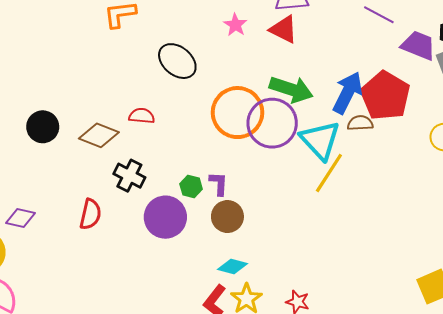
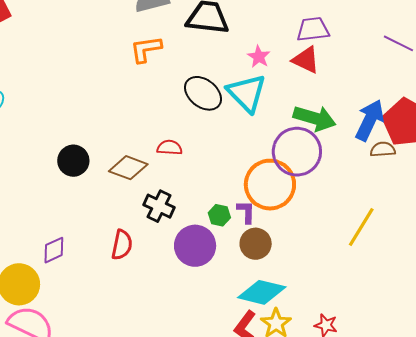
orange circle: (237, 113) -> (270, 185), moved
cyan triangle: (320, 140) -> (247, 93), moved
yellow line: (329, 173) -> (361, 227), moved
purple diamond: (20, 218) -> (54, 250), turned -36
cyan diamond: (232, 267) -> (262, 292), size x1.6

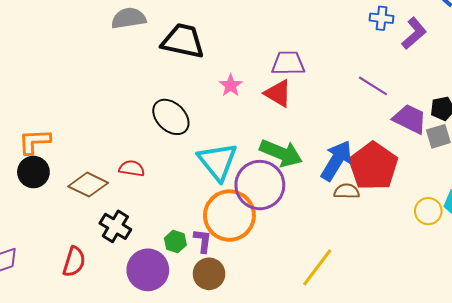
orange L-shape: (146, 49) -> (34, 141), moved
cyan triangle: (247, 93) -> (218, 161), moved

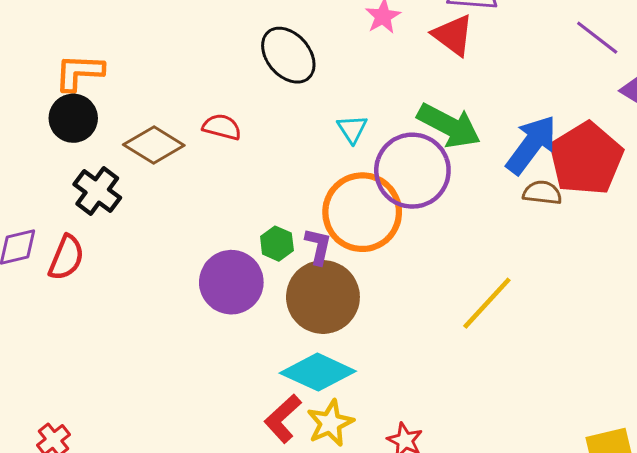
cyan triangle: (218, 161) -> (352, 129), size x0.5
black cross: (115, 226) -> (97, 191), moved
red semicircle: (74, 262) -> (66, 258), moved
brown circle: (209, 274) -> (323, 297), size x1.5

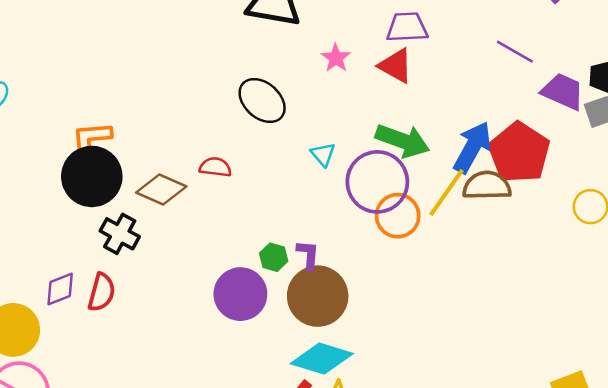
black circle: (73, 118) -> (92, 176), size x1.5
brown semicircle: (542, 193) -> (487, 186), size x1.5
orange circle: (362, 212) -> (398, 216), moved, size x0.7
yellow line: (487, 303) -> (447, 192), moved

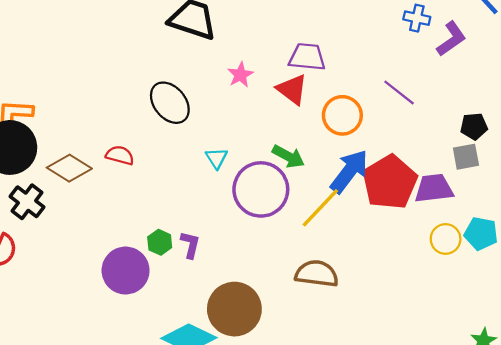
purple trapezoid: (563, 91) -> (434, 188), moved, turned -39
green arrow: (402, 141) -> (288, 156), size x0.7
brown semicircle: (487, 186) -> (317, 274), moved
orange circle: (398, 216) -> (342, 115), moved
brown circle: (318, 296) -> (234, 309), moved

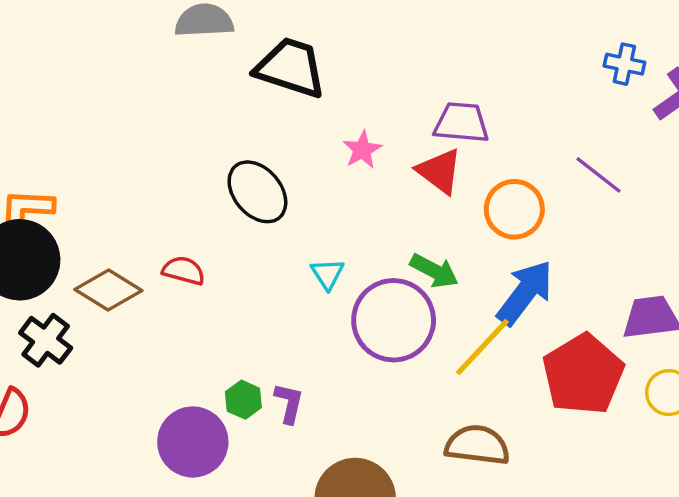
red pentagon: (390, 182) -> (583, 374), moved

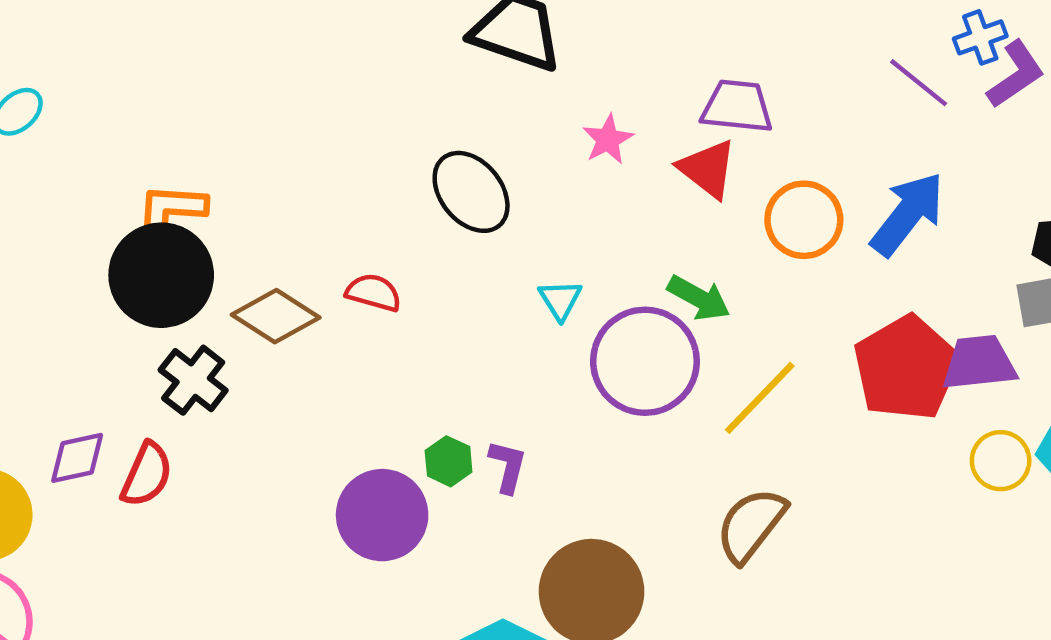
blue cross: (624, 64) -> (980, 37), moved, turned -33
purple line: (599, 175) -> (919, 83), moved
blue arrow: (525, 293) -> (908, 214), moved
red pentagon: (583, 374) -> (906, 368), moved
brown semicircle: (477, 445) -> (751, 525), turned -60

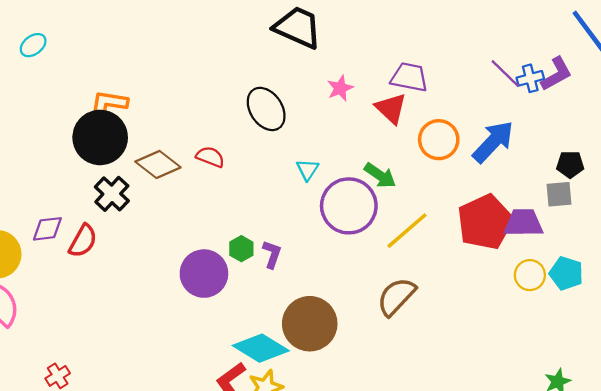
blue cross: (980, 37) -> (530, 78), moved

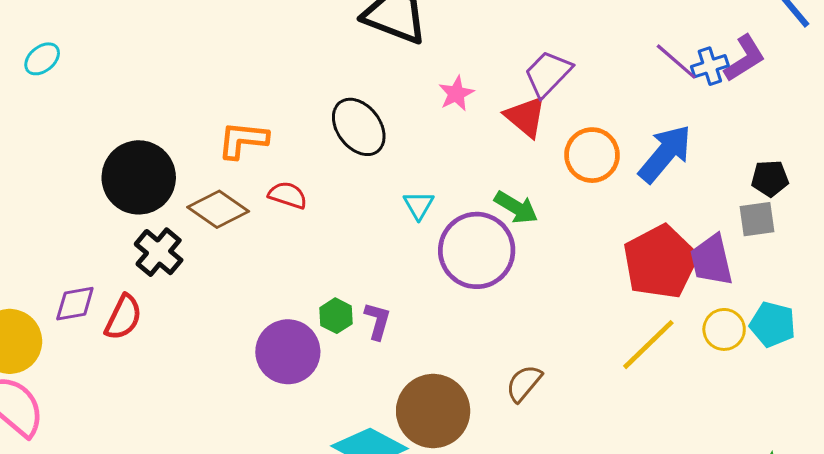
purple trapezoid: (409, 77) -> (548, 74), turned -54
orange L-shape: (108, 104) -> (243, 140), moved
purple trapezoid: (523, 223) -> (712, 260), turned -99
yellow line: (407, 231) -> (648, 345), moved
brown semicircle: (396, 297) -> (524, 383), moved, size x0.7

